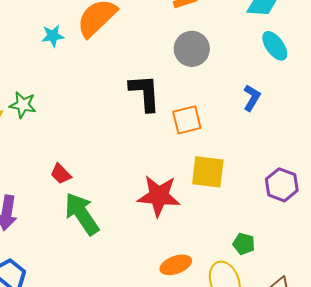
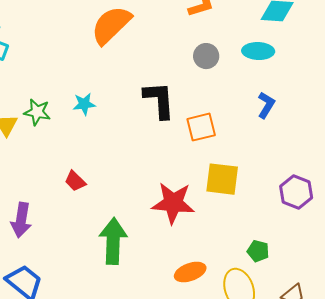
cyan star: (53, 36) -> (84, 104), moved
cyan ellipse: (275, 46) -> (258, 51), moved, turned -52
gray circle: (192, 49) -> (206, 56), size x0.7
green arrow: (82, 214) -> (113, 241), moved, turned 36

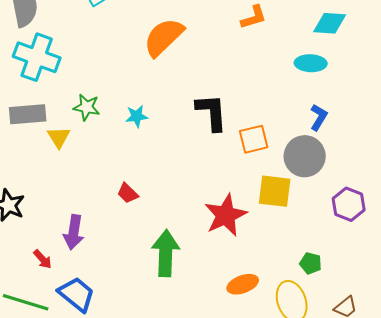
gray circle: (206, 56) -> (305, 156), moved, size x1.6
green star: (37, 112) -> (87, 107), moved
red star: (173, 203) -> (226, 215), turned -30

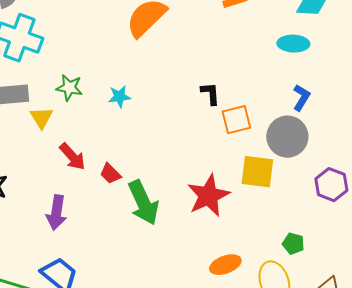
black L-shape: (212, 112) -> (210, 94), moved, size x0.6
green arrow: (166, 253) -> (143, 203), moved, turned 153
red arrow: (43, 259) -> (72, 157), moved, size x1.4

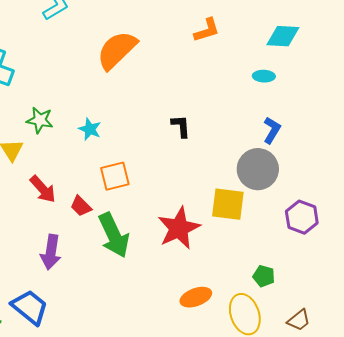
cyan ellipse: (293, 44) -> (264, 76), size x0.7
cyan star: (119, 97) -> (90, 129), turned 30
orange square: (236, 120) -> (115, 176), moved
purple arrow: (56, 213) -> (51, 252), moved

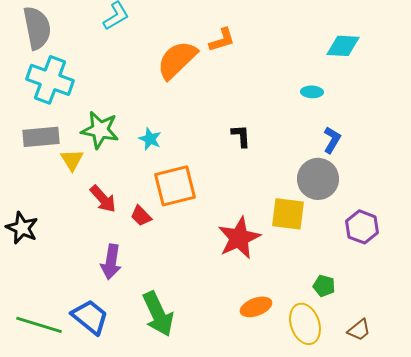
orange L-shape: (207, 30) -> (222, 40), moved
cyan ellipse: (264, 76) -> (312, 92), moved
green star: (40, 120) -> (100, 130), size x1.4
orange square: (115, 176) -> (175, 186), size x1.4
green arrow: (114, 235) -> (158, 314), moved

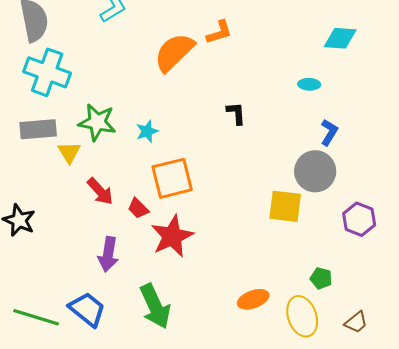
black L-shape: (241, 136) -> (236, 113), moved
cyan star: (150, 139) -> (147, 131), turned 30
red star: (239, 238) -> (172, 236), moved

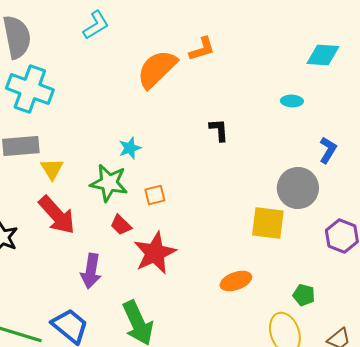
green star: (97, 122) -> (109, 183), moved
blue L-shape: (329, 132) -> (328, 150), moved
orange square: (172, 178) -> (155, 195), size x0.5
red arrow: (100, 191) -> (57, 215), moved, size x1.4
orange ellipse: (253, 299) -> (236, 281), moved

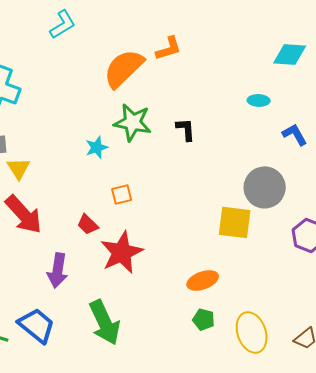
blue L-shape: (328, 150) -> (295, 134), moved, turned -60
green star: (109, 183) -> (133, 122), moved
green pentagon: (304, 295) -> (204, 319), moved

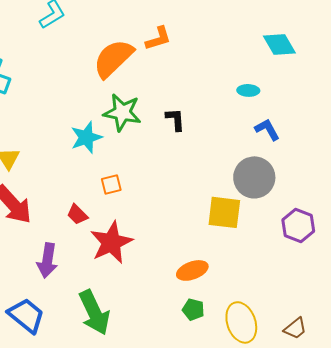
cyan diamond: (290, 54) -> (279, 44), turned 56
blue L-shape: (295, 134) -> (267, 129), moved
cyan star: (97, 147) -> (86, 137), size x1.4

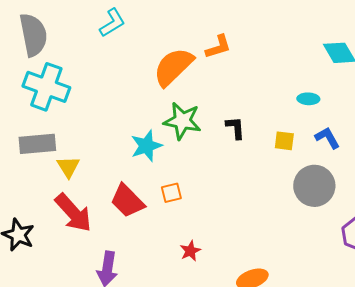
yellow square: (224, 212) -> (284, 141), moved, size x0.6
red trapezoid: (77, 214) -> (127, 201), moved, size x1.6
red star: (111, 242) -> (190, 251), moved, size x0.5

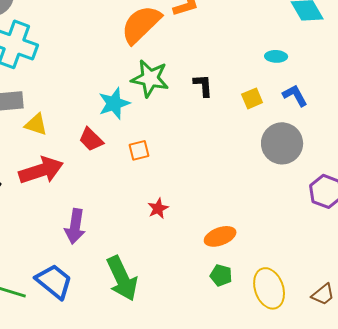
yellow square: (284, 141) -> (252, 98), turned -30
yellow triangle: (68, 167) -> (36, 124), turned -40
red trapezoid: (127, 201) -> (91, 139), moved, size x0.7
red arrow: (73, 213) -> (41, 170), turned -66

